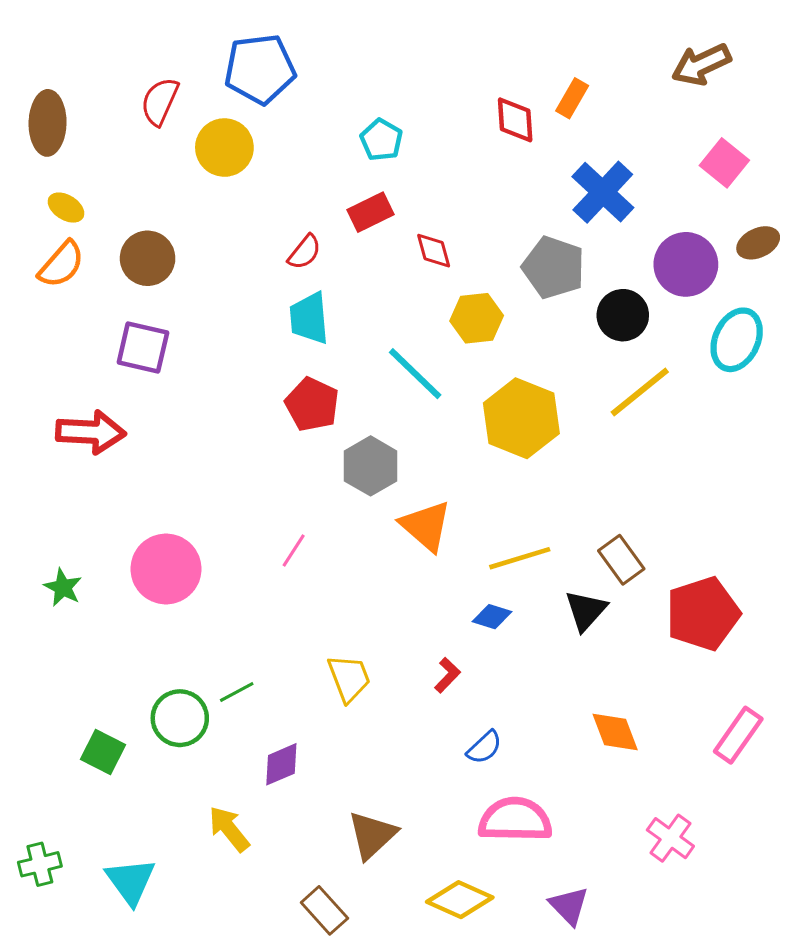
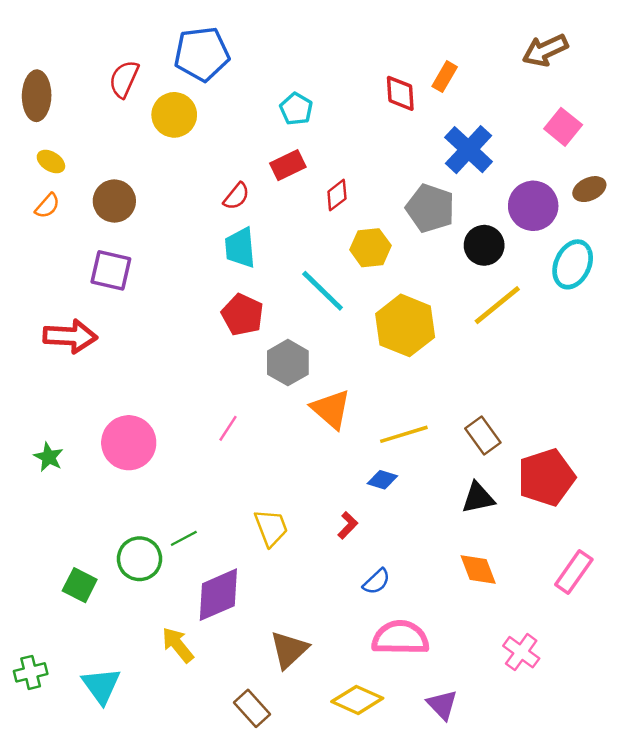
red diamond: (434, 251) -> (337, 195), turned 68
orange semicircle: (61, 264) -> (47, 206), size x0.7
black triangle: (586, 610) -> (478, 498), moved, turned 36
purple diamond: (281, 764) -> (218, 595), size x1.6

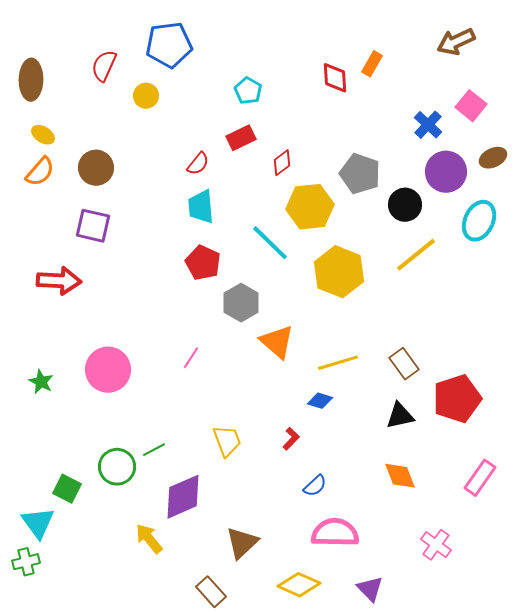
yellow circle: (174, 115) -> (146, 96), size x0.7
blue cross: (469, 150) -> (428, 125), moved, size x0.7
orange semicircle: (47, 206) -> (40, 172), size x1.4
yellow hexagon: (370, 248) -> (310, 207), size x1.4
cyan triangle: (101, 686) -> (38, 523), moved

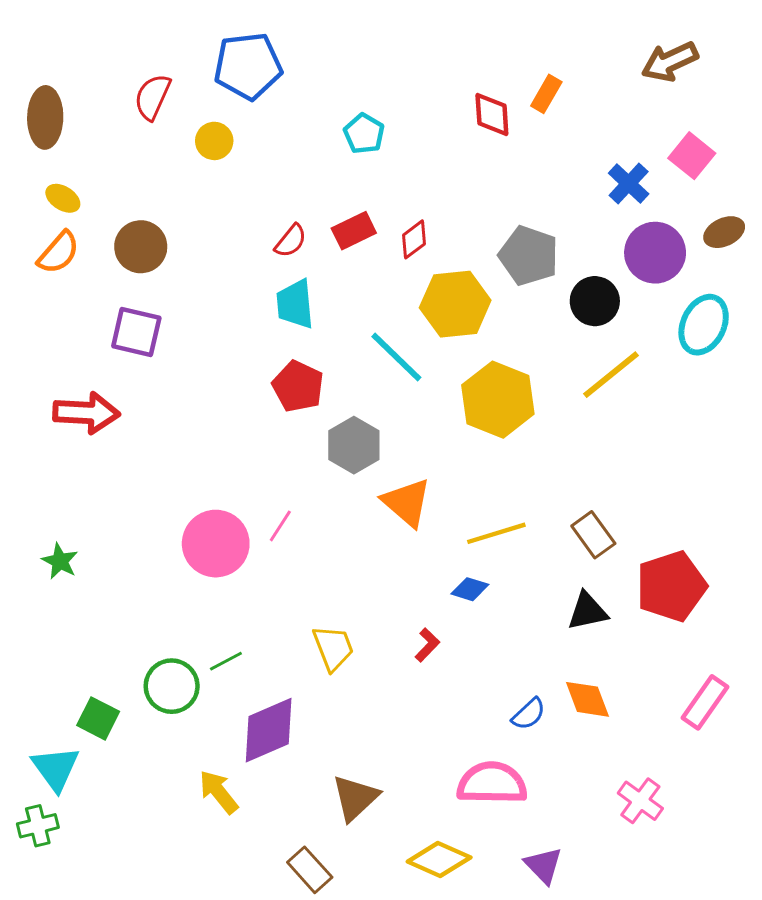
red rectangle: (241, 138) -> (354, 231), moved
pink circle: (108, 370) -> (216, 544), moved
blue semicircle: (315, 486) -> (529, 714), moved

